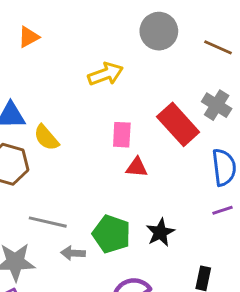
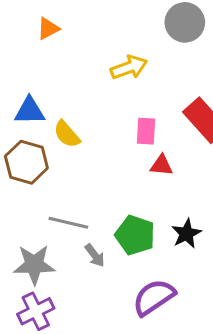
gray arrow: (73, 253) -> (95, 255), turned -130

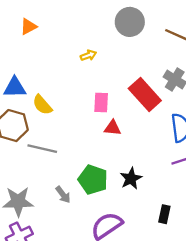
yellow arrow: (129, 67) -> (88, 55), size x0.6
gray line: (68, 223) -> (42, 149), moved

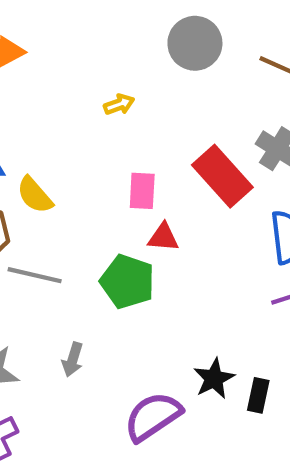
black star: (131, 178) -> (214, 379), moved
green pentagon: (93, 180) -> (127, 282), moved
gray arrow: (63, 195) -> (73, 360), turned 54

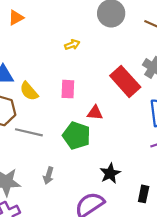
pink rectangle: (142, 191) -> (68, 89), moved
black star: (214, 379) -> (110, 173), moved

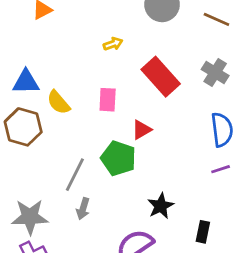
red rectangle: (125, 81) -> (161, 77), moved
red triangle: (95, 113) -> (142, 130), turned -35
gray line: (29, 132) -> (75, 175), moved, turned -76

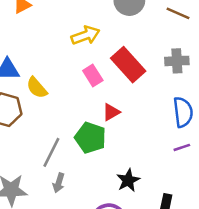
yellow arrow: (113, 44) -> (85, 35), size x1.6
gray cross: (215, 72) -> (177, 61), turned -35
pink rectangle: (108, 100) -> (93, 76), moved, turned -35

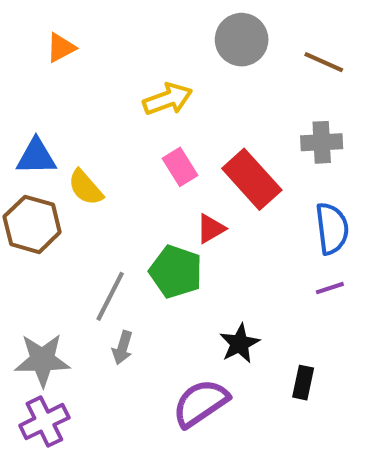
red rectangle: (128, 65) -> (252, 179), moved

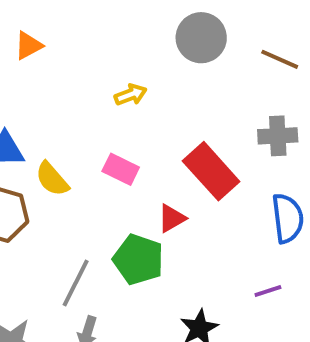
yellow arrow: (168, 99) -> (131, 95), size x0.7
pink rectangle: (180, 167) -> (121, 169), moved, turned -32
purple line: (330, 288) -> (268, 291), moved

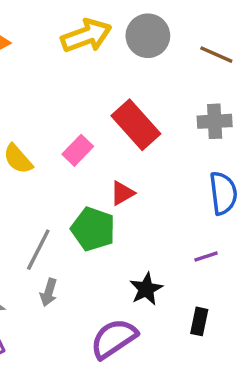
yellow arrow: (131, 95) -> (86, 36), moved, size x1.8
pink rectangle: (121, 169) -> (78, 150), turned -72
red rectangle: (211, 171) -> (136, 125), moved

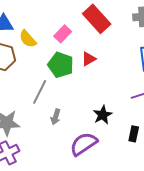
green pentagon: (93, 229) -> (61, 65), moved
gray arrow: (49, 292) -> (56, 117), moved

